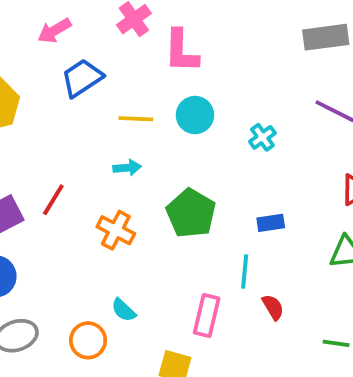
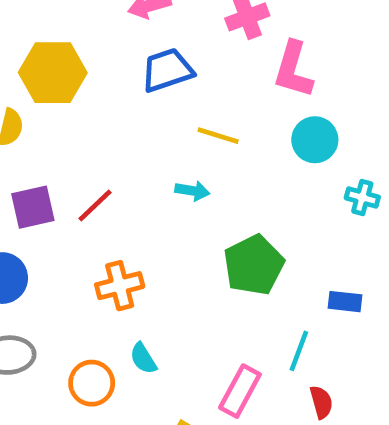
cyan circle: (195, 115) -> (315, 140), moved
cyan cross: (262, 137) -> (362, 197), turned 36
orange cross: (116, 230) -> (120, 286), moved, turned 33

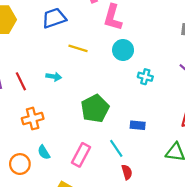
cyan arrow: (192, 191) -> (54, 77), moved
red line: (95, 205) -> (21, 81), turned -72
cyan line: (299, 351) -> (116, 148), turned -54
pink rectangle: (240, 391) -> (81, 155), moved

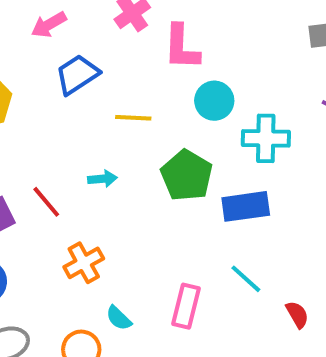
cyan cross: (145, 77) -> (266, 138), size x1.6
green pentagon: (95, 109) -> (187, 175), moved
blue rectangle: (138, 125) -> (246, 206), moved, size x1.6
red semicircle: (127, 172) -> (297, 315), moved

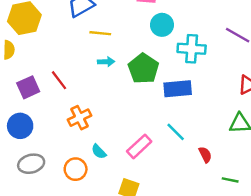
yellow line: (133, 118) -> (100, 33), moved
cyan arrow: (103, 179) -> (106, 62), moved
pink rectangle: (186, 306) -> (139, 146), turned 30

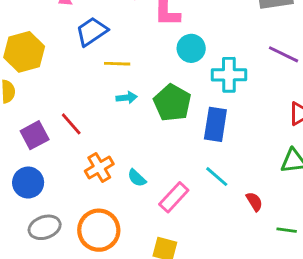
blue rectangle: (178, 89) -> (215, 124), turned -72
cyan semicircle: (99, 152) -> (137, 178), moved
orange circle: (76, 169) -> (99, 230), size x1.5

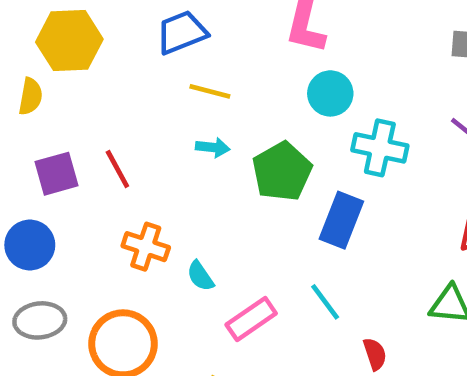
orange cross: (99, 168) -> (146, 247), turned 36

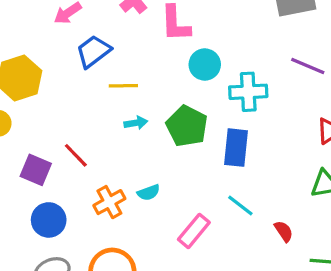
purple square: (57, 174) -> (36, 170), turned -36
blue circle: (30, 245) -> (49, 220), moved
orange cross: (146, 247) -> (109, 202), turned -32
cyan semicircle: (200, 276) -> (149, 193), moved, turned -60

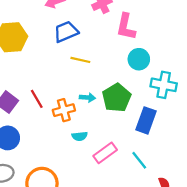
cyan arrow: (136, 123) -> (87, 98), moved
orange cross: (109, 202) -> (64, 110), moved
pink rectangle: (194, 231) -> (105, 153), moved

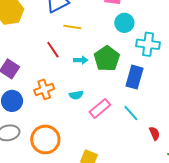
red line: (37, 99) -> (53, 50), moved
orange cross: (64, 110) -> (44, 89), moved

